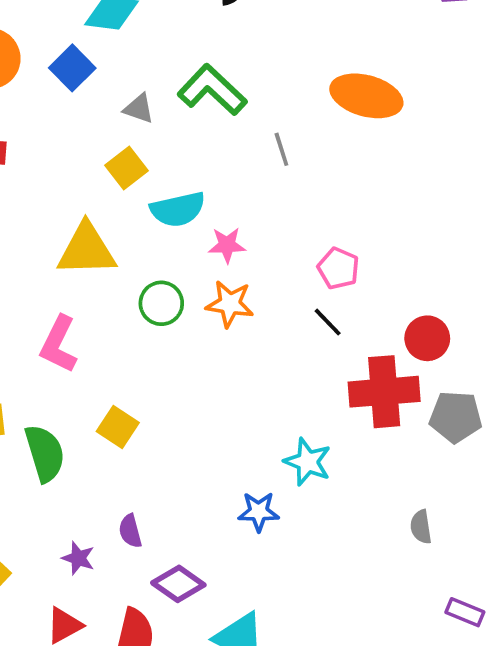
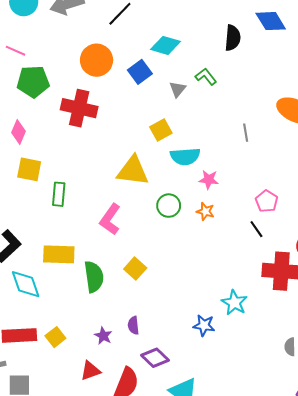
green L-shape: (212, 90) -> (206, 77), moved, size x0.6
gray triangle: (139, 109) -> (178, 89), moved, turned 42
orange star: (230, 304) -> (205, 211), size x0.7

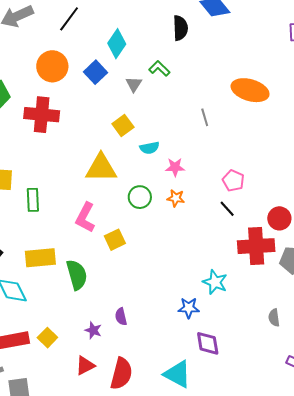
cyan diamond: (165, 45) -> (117, 44), turned -64
cyan semicircle: (185, 156) -> (149, 148), size x0.7
yellow square: (135, 269) -> (115, 240), moved, turned 30
purple diamond: (155, 358) -> (208, 343), moved, turned 44

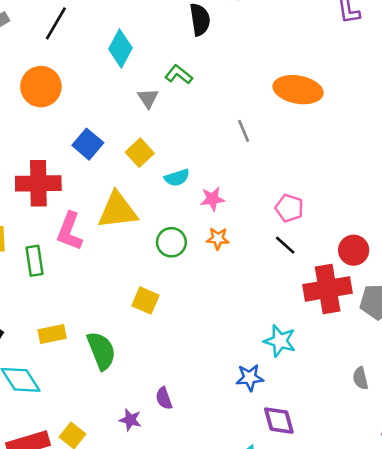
blue square: (95, 72) -> (88, 144), moved
red cross: (42, 115) -> (38, 183), moved
pink L-shape: (85, 218) -> (70, 231), moved
yellow square: (115, 240) -> (145, 300), turned -35
yellow rectangle: (40, 258) -> (52, 334), size x0.7

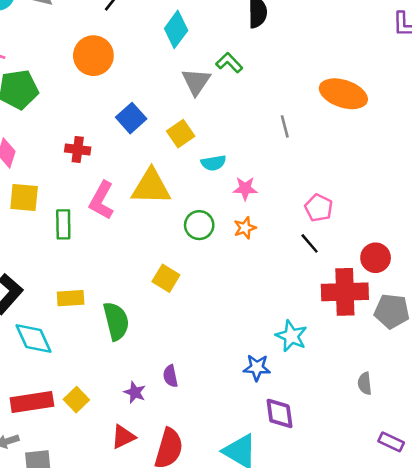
gray triangle: (148, 98) -> (196, 82), size x1.4
red cross: (38, 183) -> (78, 150), size x0.6
orange star: (218, 239) -> (245, 228), turned -30

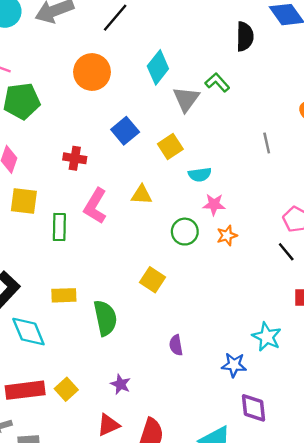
cyan diamond: (176, 29) -> (158, 67), moved
yellow triangle: (151, 187) -> (142, 195), size x0.6
pink star: (245, 188) -> (214, 204), moved
purple semicircle: (170, 376) -> (176, 345), moved

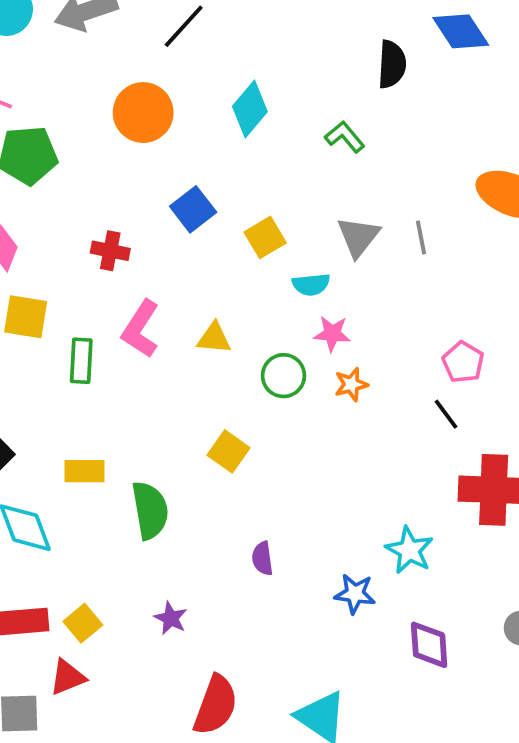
gray triangle: (186, 99) -> (358, 237), moved
yellow triangle: (142, 195) -> (214, 338), moved
purple diamond: (253, 408) -> (429, 645), moved
red triangle: (108, 425) -> (67, 677), moved

